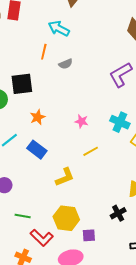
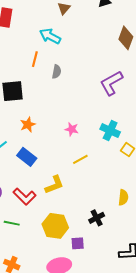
gray semicircle: (66, 64) -> (57, 72), turned -56
black cross: (118, 213) -> (97, 218), moved
red L-shape: (42, 238) -> (25, 196), moved

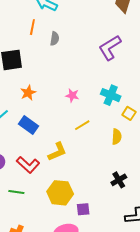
yellow semicircle: (123, 197) -> (117, 137), moved
black cross: (97, 218) -> (119, 180), moved

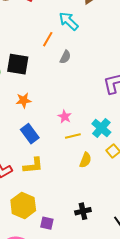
blue rectangle: (29, 125) -> (30, 134), moved
yellow line: (82, 125) -> (73, 136), moved
yellow semicircle: (117, 137) -> (85, 160), moved
purple square: (83, 209) -> (47, 223), moved

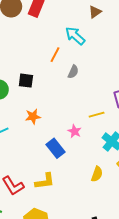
black square: (18, 64) -> (26, 81), size x0.7
blue rectangle: (30, 134) -> (56, 148), moved
yellow line: (73, 136) -> (97, 115), moved

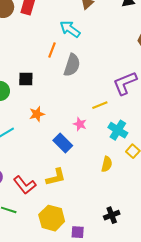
gray semicircle: (73, 72) -> (72, 65), size x1.6

